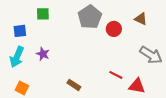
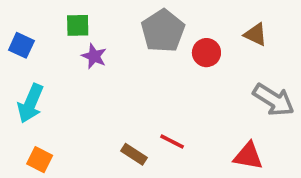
blue square: (20, 31) -> (21, 45), moved, turned 32
purple star: (43, 54) -> (94, 56), moved
red line: (116, 75) -> (172, 142), moved

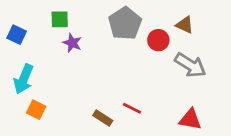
brown triangle: (255, 34) -> (185, 25), moved
gray arrow: (274, 100) -> (190, 65), moved
orange square: (40, 160) -> (36, 110), moved

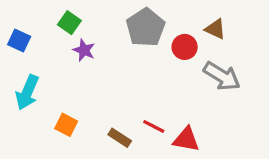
green square: (60, 19) -> (69, 23), turned 36
orange square: (36, 110) -> (66, 125), moved
red triangle: (190, 119) -> (186, 139), moved

